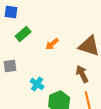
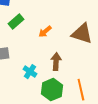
brown arrow: (82, 74) -> (56, 62), moved, turned 30

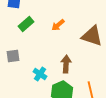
orange arrow: (45, 32) -> (58, 25), moved

